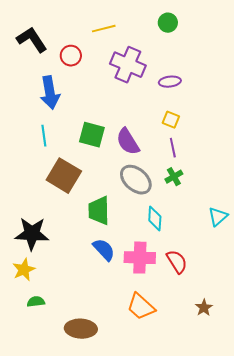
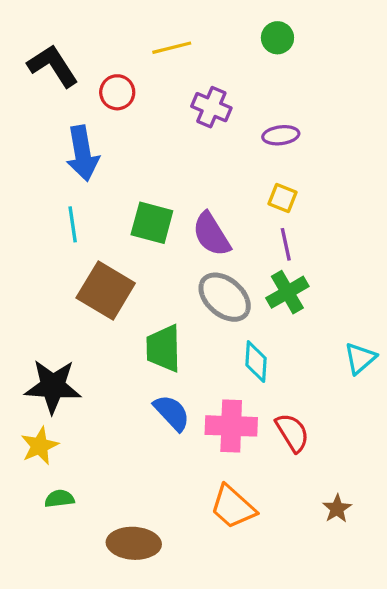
purple cross: (128, 65) -> (211, 107), size x0.7
green cross: (174, 177) -> (287, 292), size x1.4

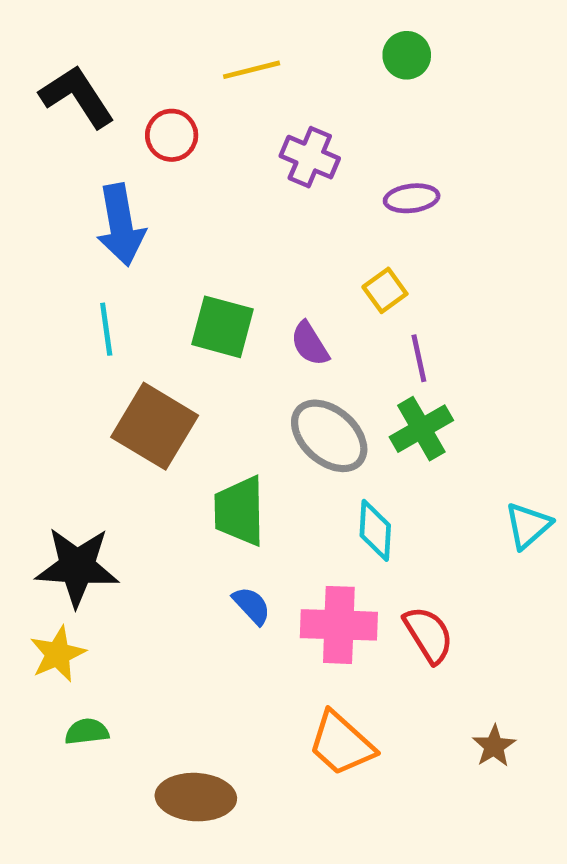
yellow square: (282, 198) -> (385, 290), moved, turned 32
purple semicircle: (211, 234) -> (310, 344), size x0.7
blue semicircle: (172, 413) -> (252, 606), size x0.7

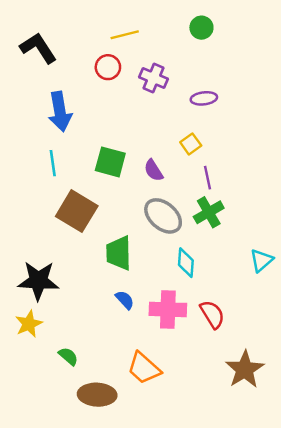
red circle: (172, 135) -> (108, 67), moved
green semicircle: (87, 732) -> (68, 356), moved, turned 48
orange trapezoid: (341, 744) -> (144, 368), moved
brown star: (494, 746) -> (245, 369), size x1.8

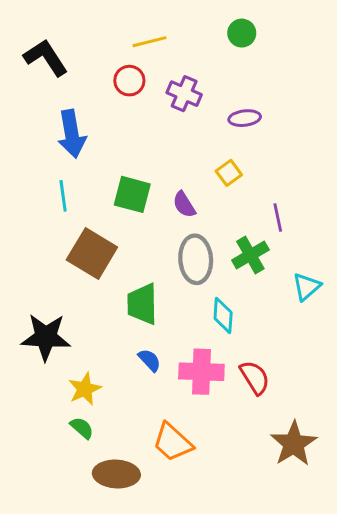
purple line: (207, 178) -> (278, 218), moved
gray ellipse: (163, 216) -> (196, 259), turned 45
cyan triangle: (261, 260) -> (307, 287), moved
yellow star: (29, 324) -> (85, 389), moved

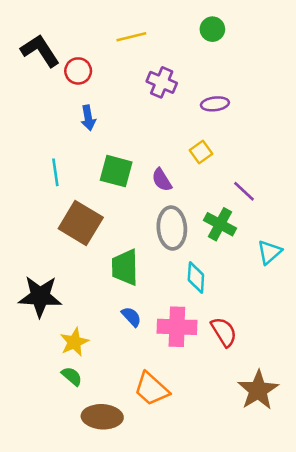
red circle: (129, 81) -> (78, 71), moved
blue arrow: (72, 134) -> (88, 118), moved, size x0.6
purple line: (278, 218) -> (244, 191), turned -35
green cross: (250, 255) -> (220, 224), turned -32

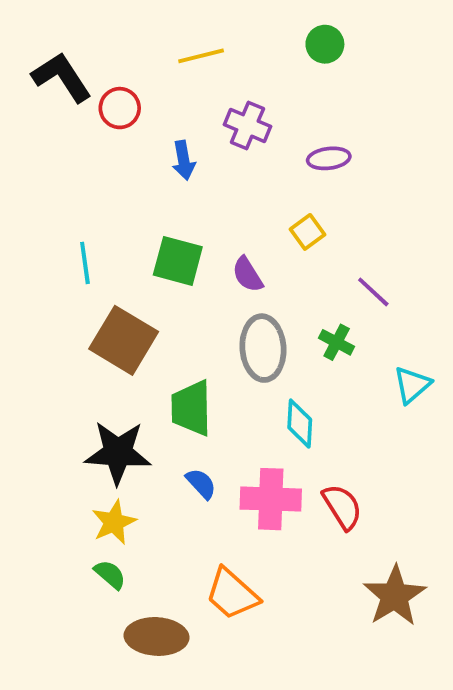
blue arrow: (88, 118) -> (184, 160), moved
green cross: (220, 224) -> (337, 342), size x0.7
black star: (40, 296) -> (118, 453), moved

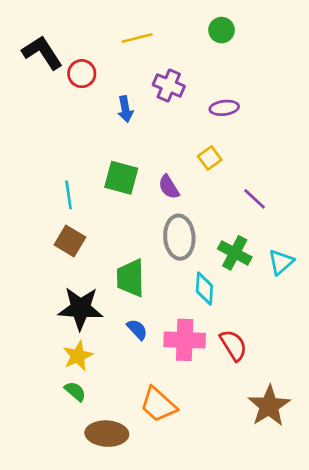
cyan line: (85, 263) -> (69, 195), moved
brown square: (124, 340) -> (70, 241), moved, size x0.7
green cross: (337, 342) -> (235, 253), moved, size x1.4

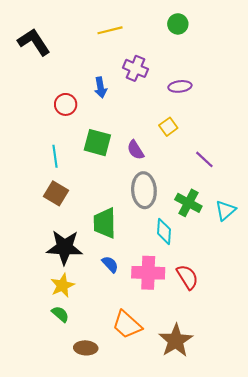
red circle: (82, 74) -> (66, 104), moved
brown star: (269, 406) -> (176, 341), moved
brown ellipse: (107, 434) -> (86, 348), size x0.7

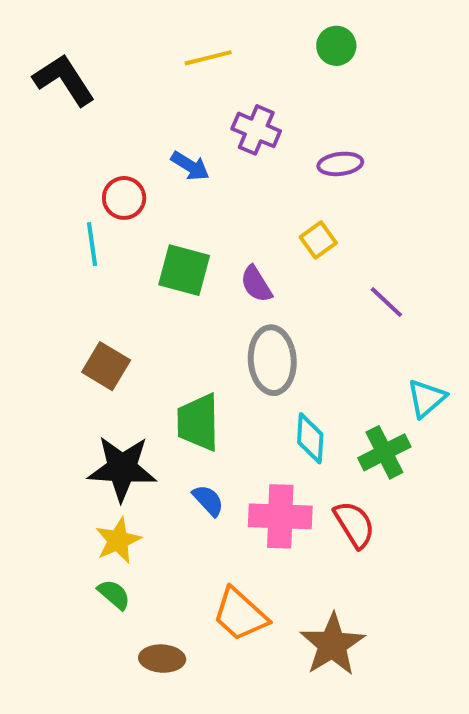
blue arrow: (101, 87) -> (190, 166), turned -48
cyan line: (55, 156) -> (92, 244), moved
green cross: (188, 203) -> (384, 452), moved, turned 35

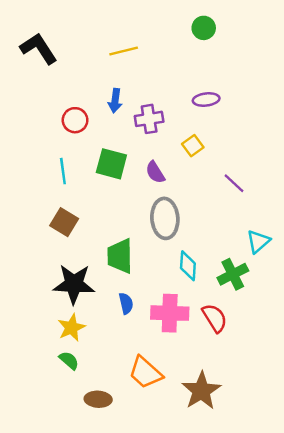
yellow line: (208, 58) -> (124, 51), moved
purple cross: (256, 130) -> (149, 119), moved, turned -32
blue arrow: (190, 166) -> (115, 101), turned 65
cyan line: (92, 244) -> (63, 171), moved
blue semicircle: (208, 500) -> (126, 303), turned 30

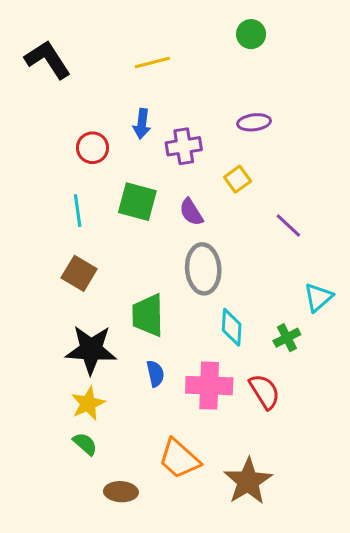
green cross: (233, 274) -> (287, 338), size x0.7

